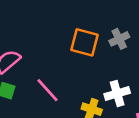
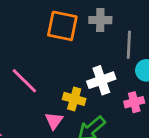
gray cross: (119, 39) -> (100, 20), turned 30

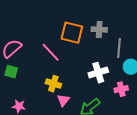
pink line: (24, 81) -> (51, 52), moved
yellow cross: (74, 99) -> (53, 84), moved

